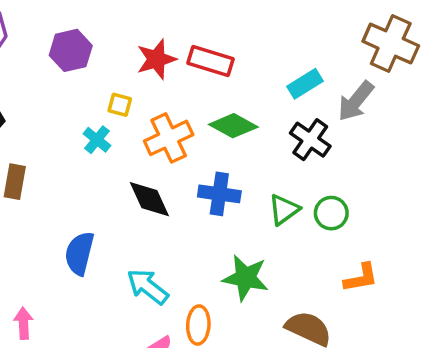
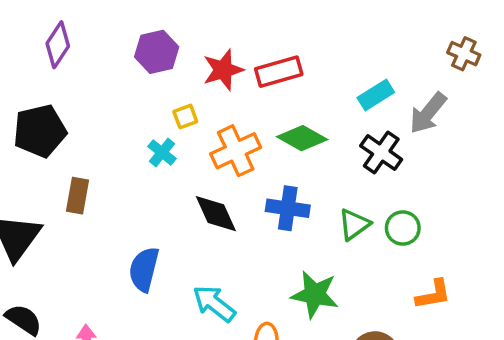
brown cross: (391, 43) -> (464, 54), size x0.6
purple hexagon: (71, 50) -> (157, 52), moved
red rectangle: (211, 61) -> (279, 72), turned -33
yellow square: (120, 105) -> (185, 117), turned -35

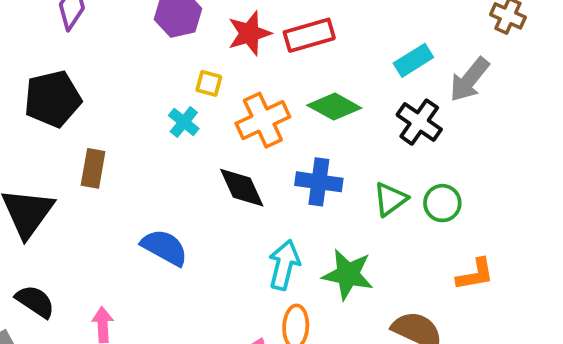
yellow square: (185, 117) -> (209, 83), turned 35
blue semicircle: (144, 269) -> (164, 247), turned 105
cyan arrow: (214, 303) -> (284, 265), moved, turned 66

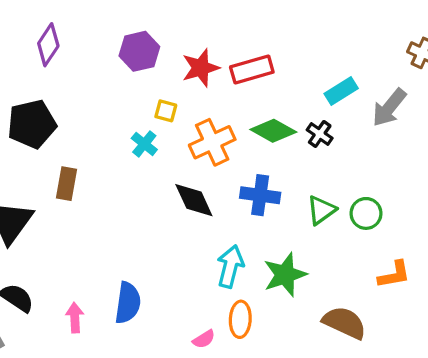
black cross: (419, 122) -> (320, 134), moved, size x0.7
blue semicircle: (164, 247) -> (128, 303), moved, turned 69
green star: (348, 274) -> (285, 275), turned -30

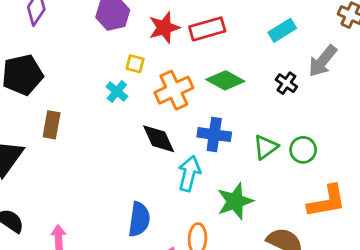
cyan rectangle: (341, 91) -> (282, 30), moved
black cross: (320, 134) -> (286, 83), moved
cyan arrow: (230, 266) -> (189, 173), moved
orange L-shape: (394, 275) -> (327, 201), size x1.4
blue semicircle: (128, 303) -> (139, 219), moved

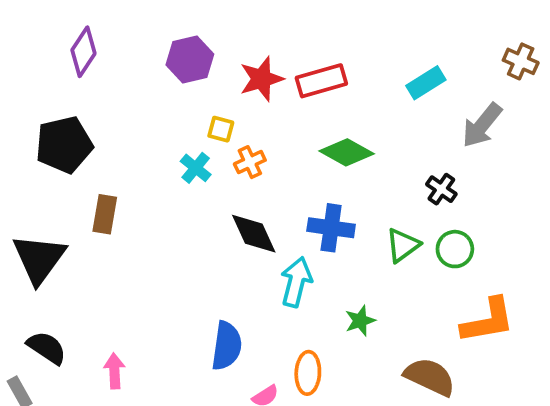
black cross: (286, 83) -> (441, 189), moved
orange cross: (174, 90) -> (250, 162), moved, size x0.6
green star: (235, 201) -> (360, 321), size x0.6

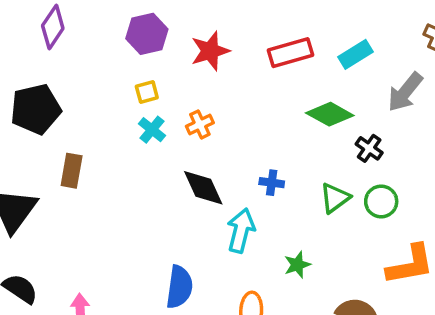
red rectangle: (321, 81) -> (291, 53), moved
yellow square: (221, 129) -> (147, 92), moved, turned -30
green diamond: (347, 152) -> (330, 114), moved
blue cross: (331, 228) -> (272, 183), size x0.6

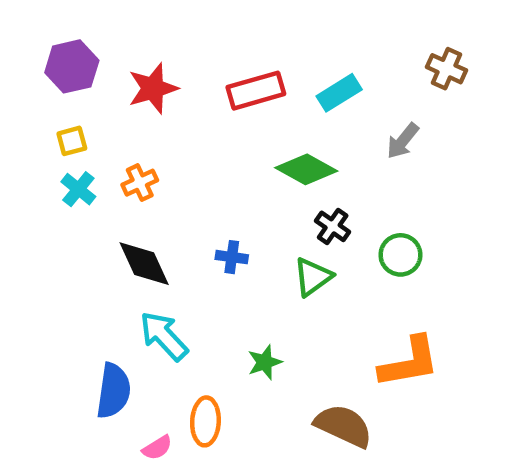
gray arrow: (405, 92) -> (403, 141), size x0.7
black cross: (369, 148) -> (333, 226), moved
green circle: (381, 201) -> (400, 255), moved
cyan arrow: (241, 231) -> (164, 336), moved, turned -57

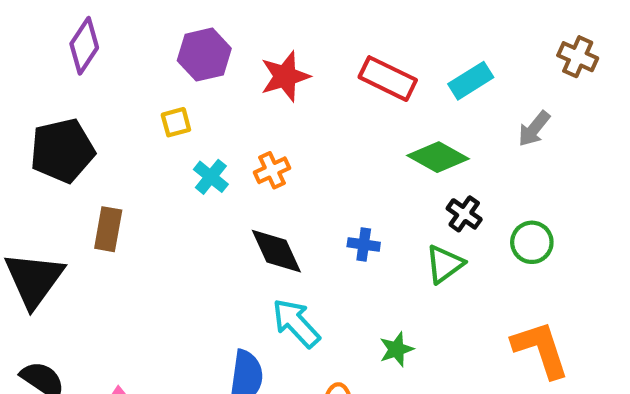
red rectangle: (256, 91) -> (388, 79), turned 42
yellow square: (72, 141) -> (176, 122), moved
orange L-shape: (409, 362) -> (541, 349), turned -98

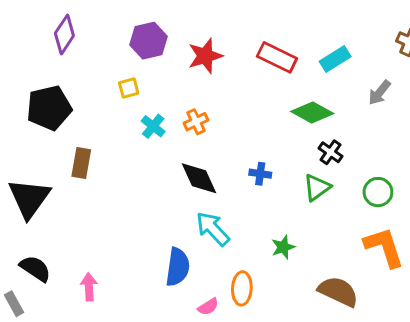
green circle: (532, 242) -> (378, 192), moved

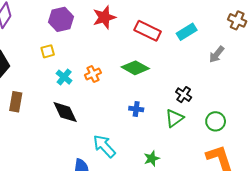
red star: (205, 56) -> (104, 17), moved
green diamond: (312, 112) -> (135, 68), moved
black diamond: (199, 178) -> (65, 112), moved

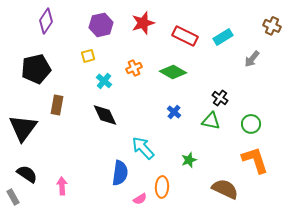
orange cross: (93, 74) -> (134, 68), moved
blue cross: (136, 109) -> (174, 112), turned 32
green triangle: (174, 118) -> (211, 121), turned 48

